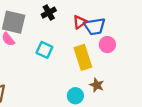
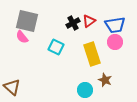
black cross: (49, 13) -> (73, 23), moved
blue trapezoid: (95, 26) -> (115, 25), moved

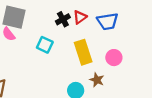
pink circle: (115, 42) -> (114, 58), moved

